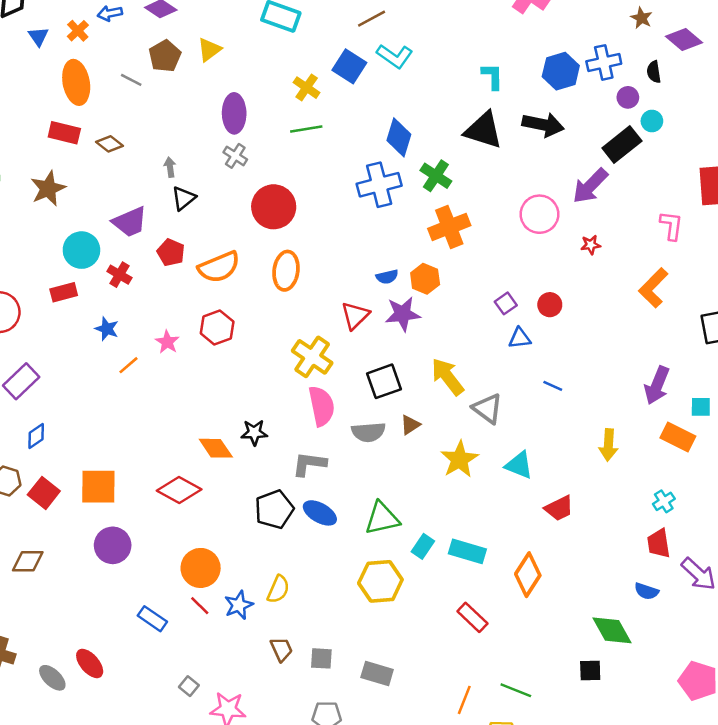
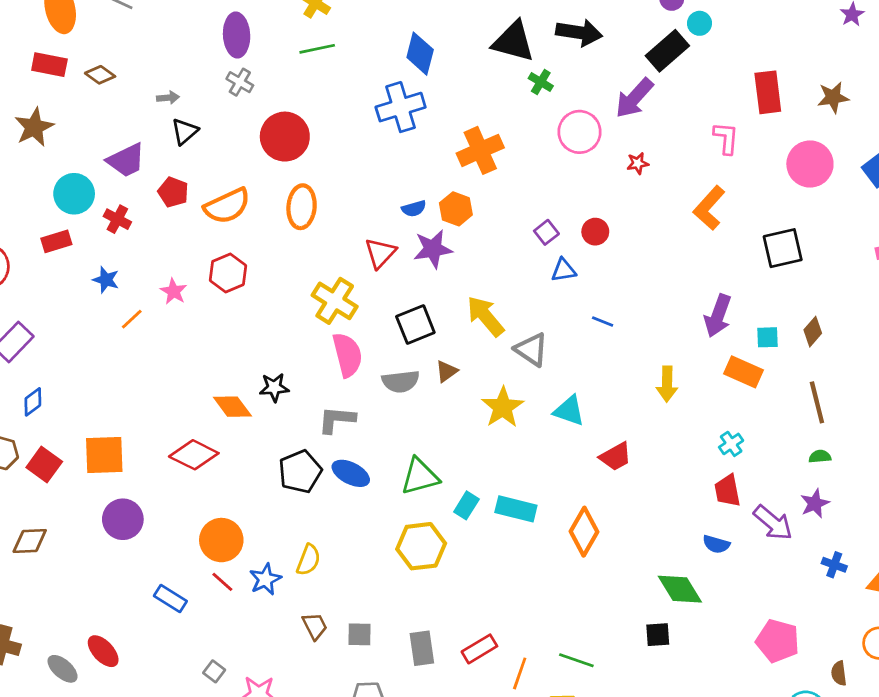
gray arrow: (170, 167) -> (168, 98), turned 96
green cross: (436, 176) -> (541, 82), moved, size x0.7
red rectangle: (472, 617) -> (479, 649), moved, turned -72
gray rectangle: (377, 673) -> (422, 648), turned 68

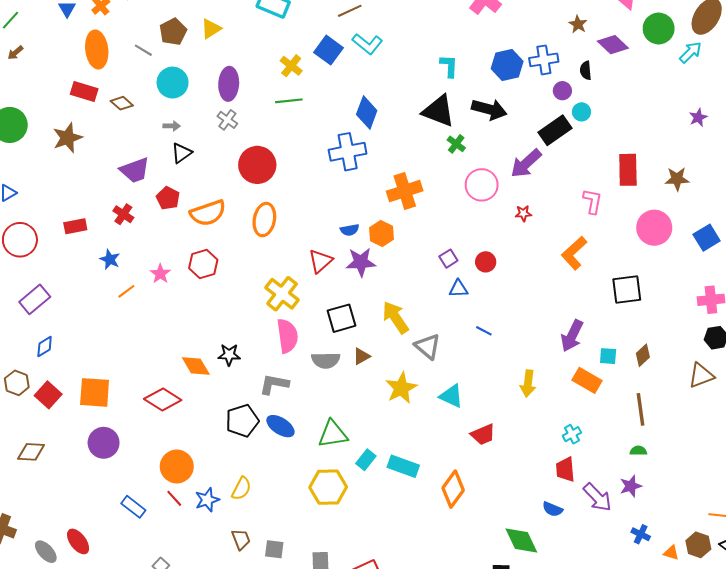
cyan circle: (74, 194) -> (173, 83), moved

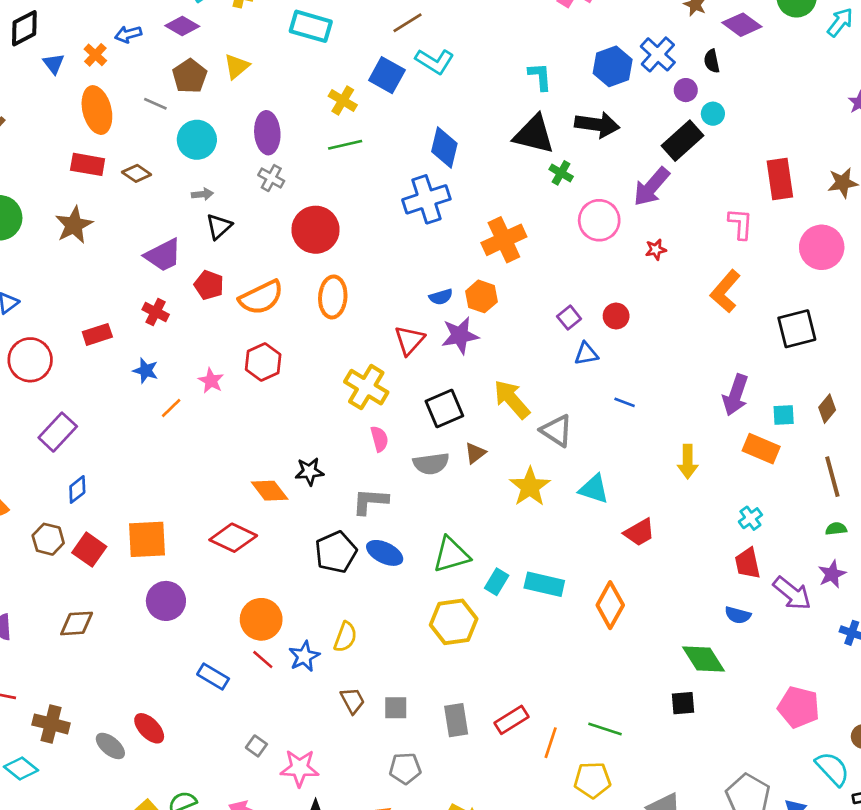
blue cross: (544, 60) -> (658, 54), turned -32
pink semicircle: (287, 336) -> (379, 439), size x0.6

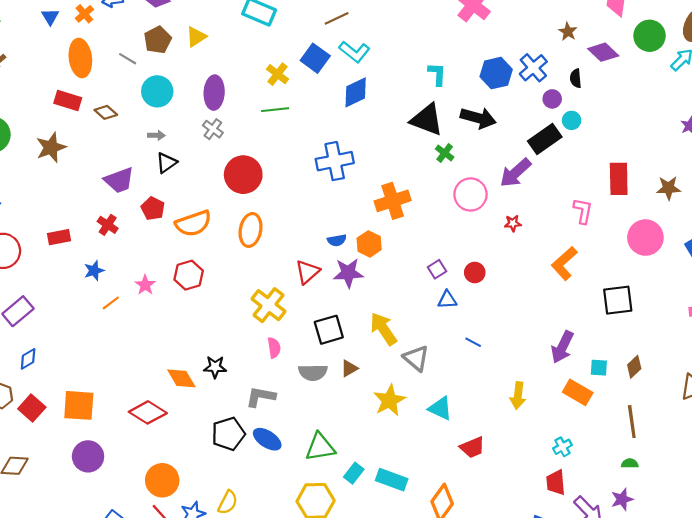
blue diamond: (444, 147) -> (356, 92), moved, turned 44
blue star: (146, 371) -> (94, 271), turned 30

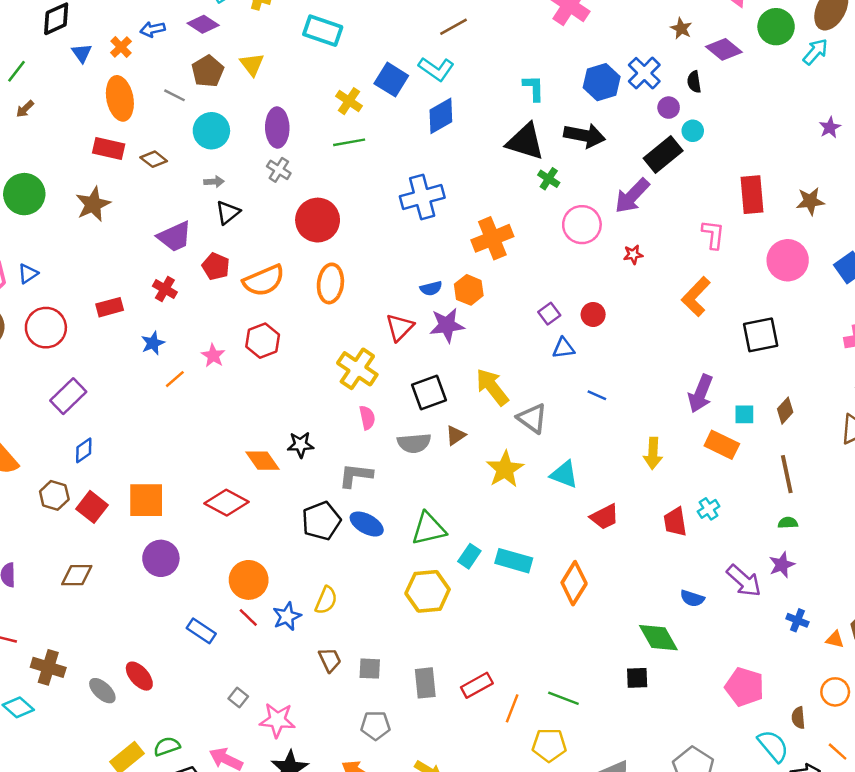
brown line: (337, 18) -> (454, 27), moved
yellow triangle: (196, 37) -> (252, 64), turned -30
red trapezoid: (556, 483) -> (675, 522), moved

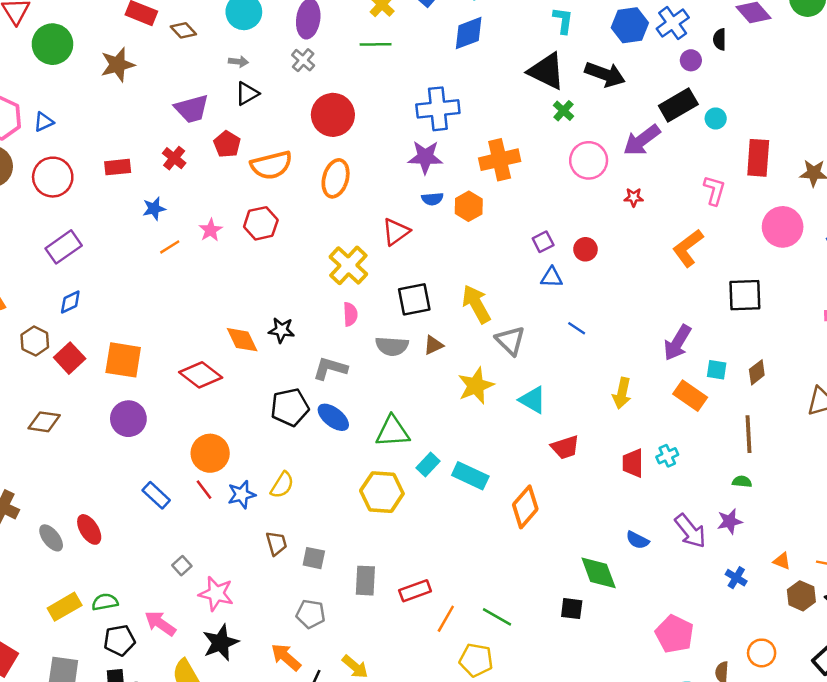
cyan circle: (693, 131) -> (716, 118), moved
purple star: (447, 325) -> (425, 157), moved
orange triangle: (835, 639) -> (782, 561), moved

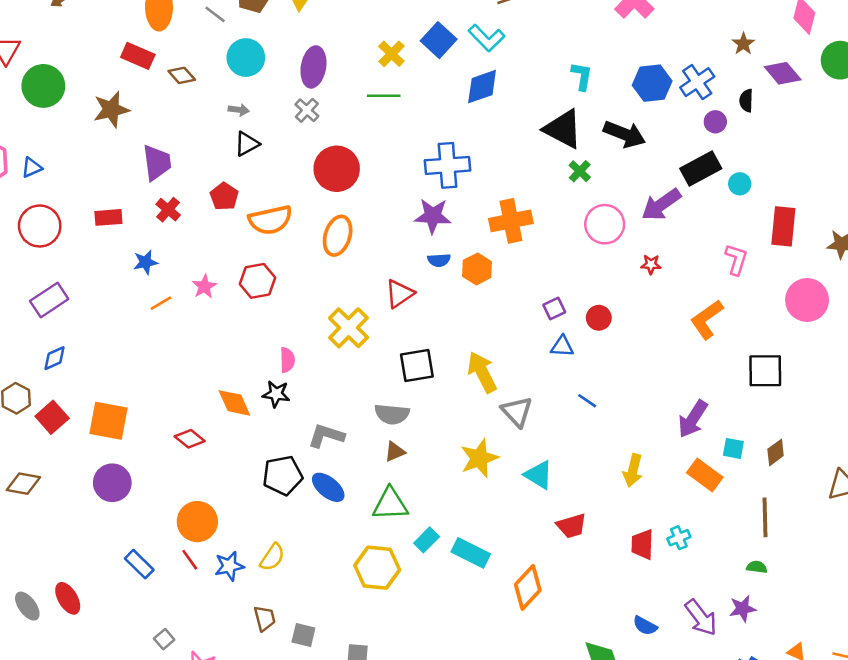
purple trapezoid: (192, 109) -> (157, 163), moved, turned -84
pink semicircle: (350, 314) -> (287, 360), moved
brown triangle: (433, 345) -> (395, 452), moved
red diamond: (201, 375) -> (190, 439), size x0.7

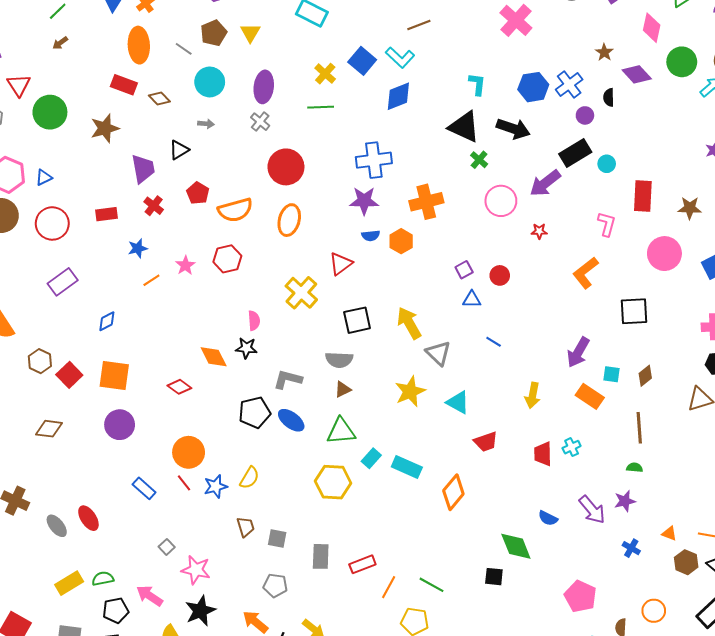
black triangle: (247, 144) -> (179, 150), moved
blue diamond: (55, 358) -> (107, 321), moved

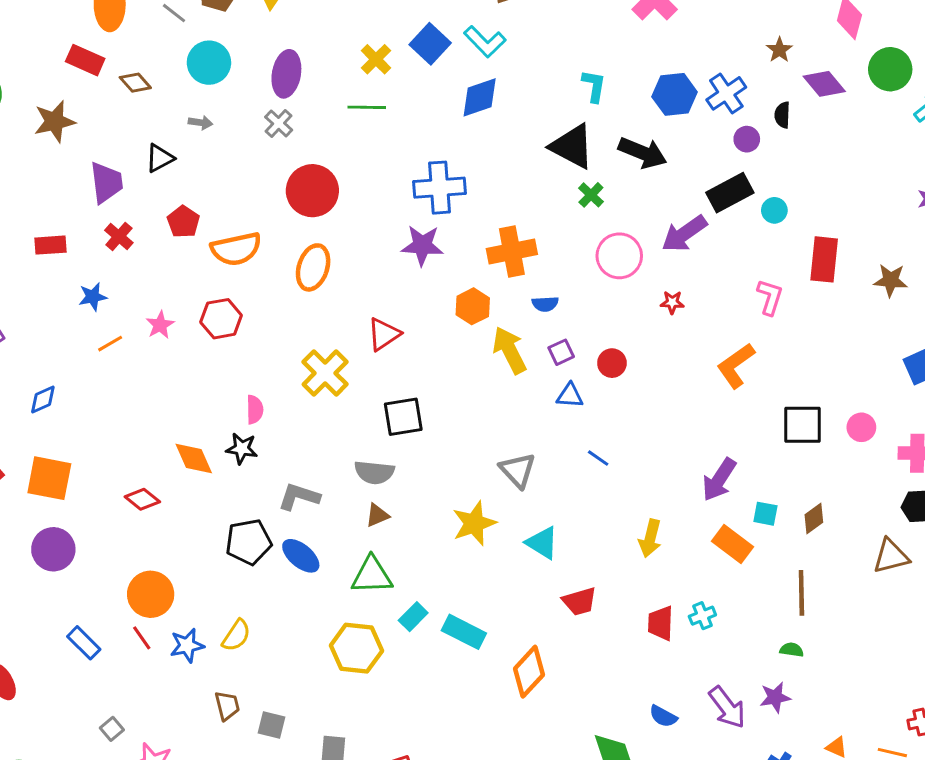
blue semicircle: (371, 236) -> (545, 304), moved
pink circle: (664, 254) -> (861, 427), moved, size x0.6
yellow arrow: (409, 323) -> (510, 350), moved

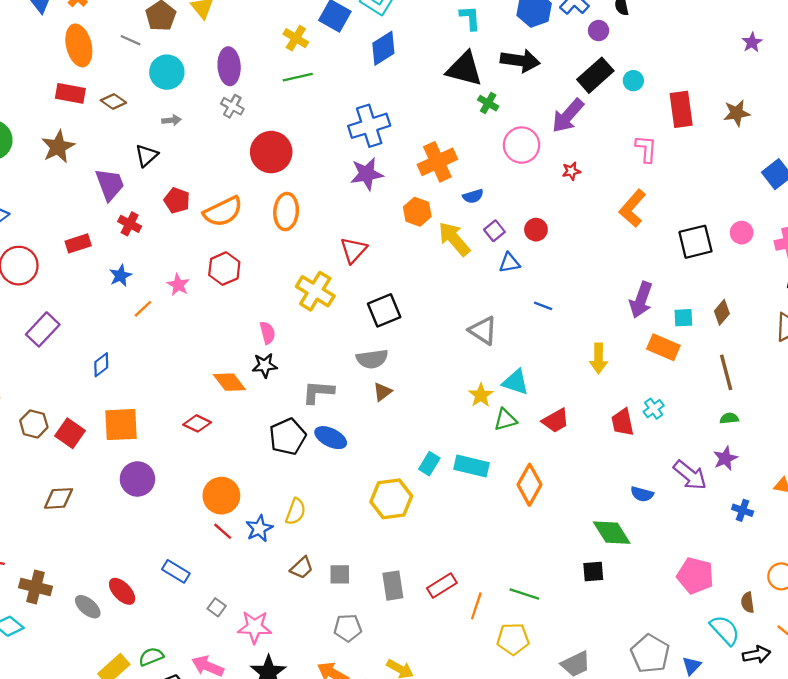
yellow star: (474, 523) -> (481, 395), moved, size x0.7
green triangle: (372, 575) -> (505, 420), moved, size x0.7
blue rectangle: (84, 643) -> (176, 571), moved
brown trapezoid: (227, 706) -> (302, 568), turned 75

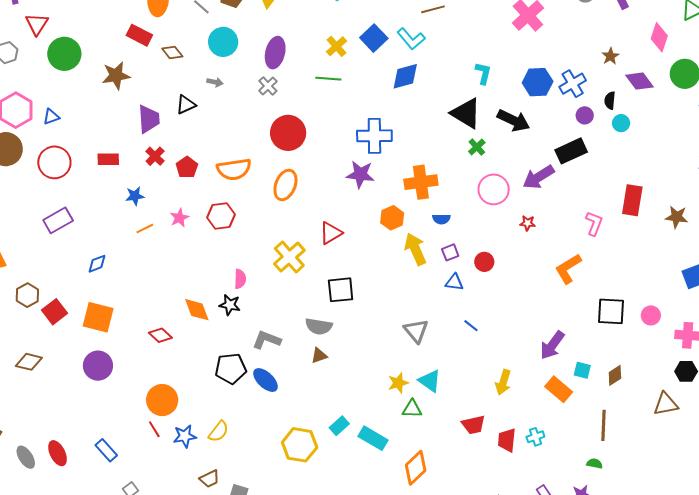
cyan circle: (633, 81) -> (621, 123), moved
red pentagon: (177, 200) -> (187, 167), moved
red trapezoid: (556, 421) -> (473, 425), moved

